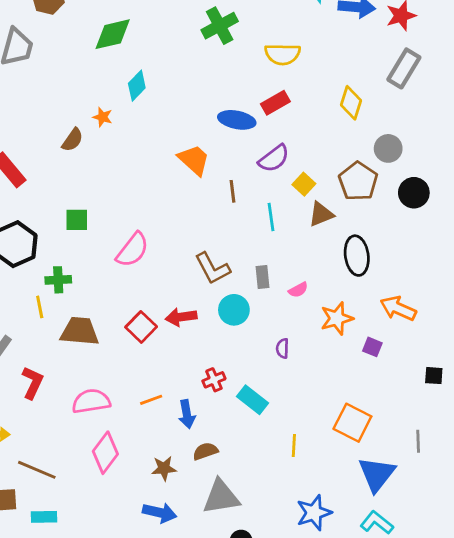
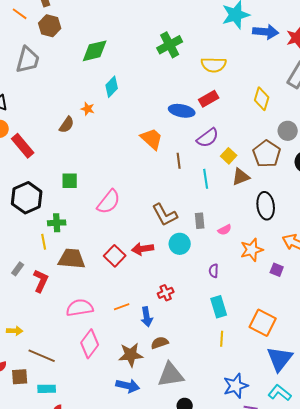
red L-shape: (33, 383) -> (41, 281), moved
cyan rectangle: (252, 400) -> (219, 307), moved, turned 35
brown star: (164, 468) -> (131, 355), size x1.4

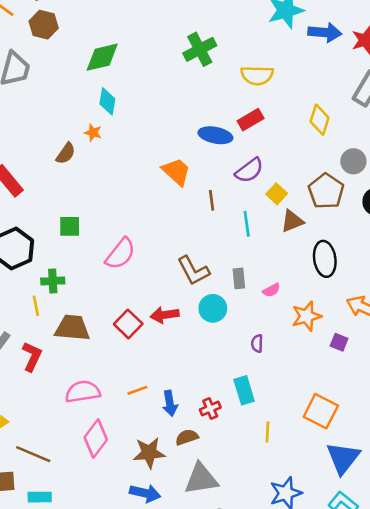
cyan diamond: (112, 87) -> (107, 101), moved, turned -35
red cross: (166, 293) -> (210, 409), moved
cyan rectangle: (219, 307) -> (244, 390), moved

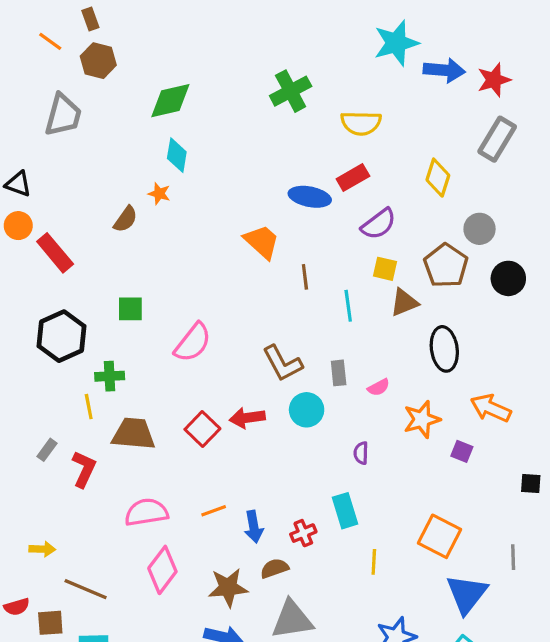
purple semicircle: (249, 170) -> (379, 224), moved
yellow square: (277, 194) -> (385, 269), turned -30

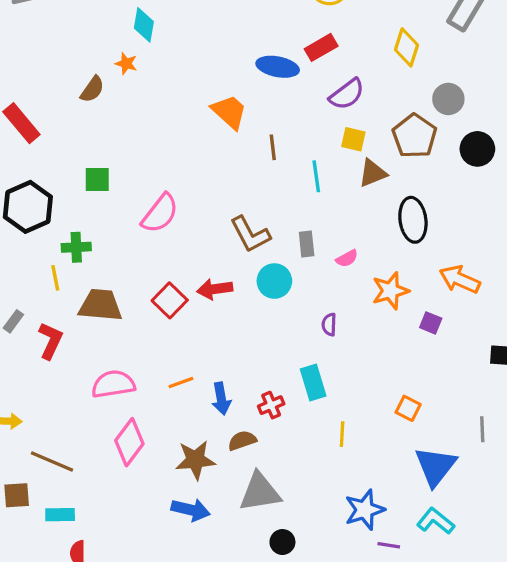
orange square: (439, 536) -> (408, 408), size x0.6

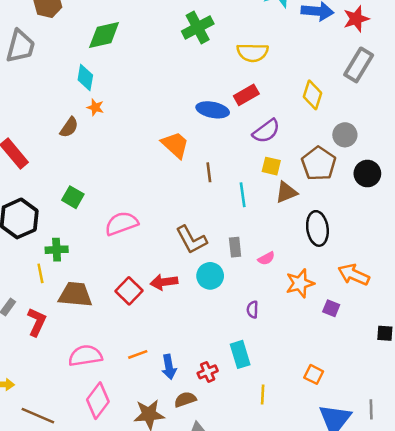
cyan diamond: (144, 25) -> (85, 77), moved
green square: (97, 180) -> (73, 197), turned 30
pink semicircle: (160, 213) -> (122, 223), turned -148
gray line: (482, 429) -> (371, 409), moved

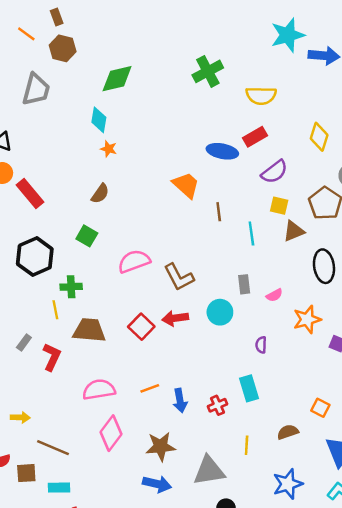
brown semicircle: (69, 127) -> (100, 194), moved
brown L-shape: (191, 240) -> (179, 277), moved
yellow line: (263, 394) -> (247, 445), moved
brown semicircle: (185, 399) -> (288, 432), moved

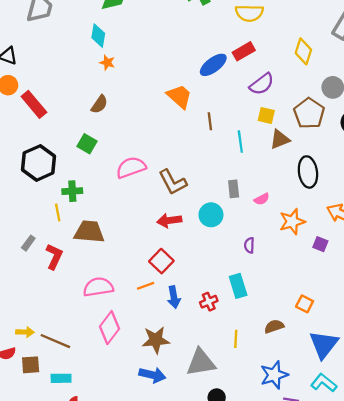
blue ellipse: (222, 151) -> (213, 65), turned -48
red square: (141, 327) -> (161, 261), moved
yellow arrow: (20, 417) -> (25, 332), moved

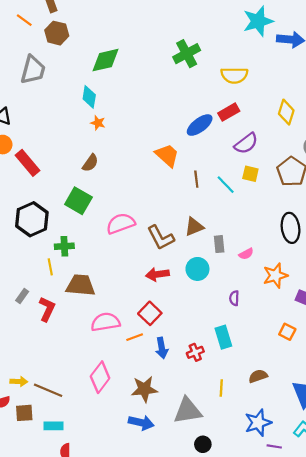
brown triangle: (280, 139) -> (194, 227), moved
cyan line: (240, 142) -> (226, 185), moved, turned -36
green square: (87, 144) -> (78, 201), size x1.4
pink semicircle: (98, 287) -> (105, 322), moved
orange square: (305, 304) -> (287, 332), moved

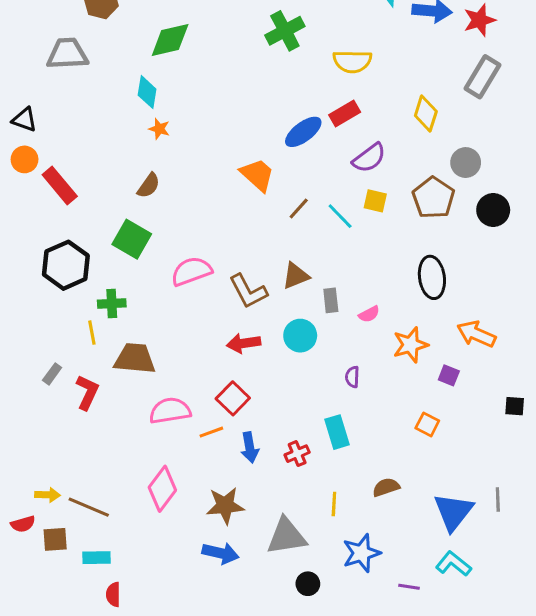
gray trapezoid: (33, 70) -> (67, 54), turned -108
brown line: (196, 179) -> (299, 208), turned 49
blue star: (258, 423) -> (361, 553), moved

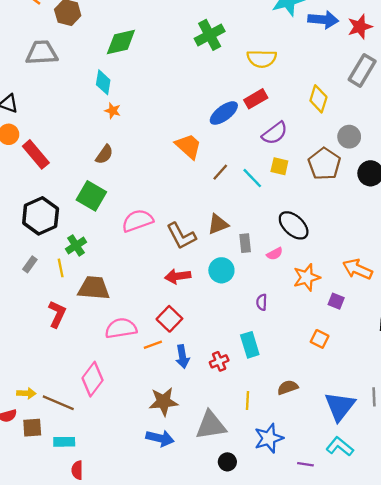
black ellipse: (432, 277) -> (294, 225), moved, turned -40
green cross: (112, 303) -> (76, 245), turned -30
gray rectangle: (52, 374) -> (30, 264), moved
pink diamond: (162, 489) -> (93, 379), moved

